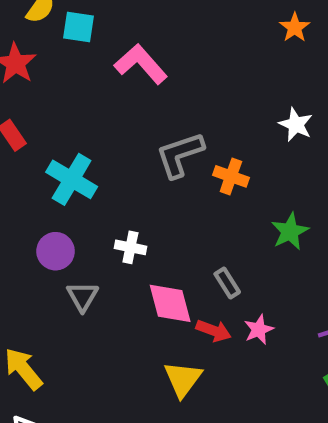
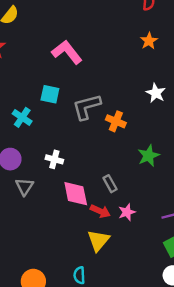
cyan square: (78, 27) -> (50, 94), moved
orange star: (295, 28) -> (149, 41), moved
cyan cross: (72, 179) -> (22, 117), size x0.7
yellow triangle: (183, 379) -> (98, 240), moved

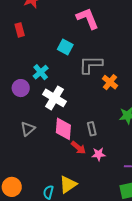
cyan cross: (22, 117) -> (41, 72), moved
white cross: (54, 159) -> (55, 98), size x1.6
gray triangle: (24, 187) -> (28, 129), moved
yellow triangle: (98, 240) -> (68, 184), moved

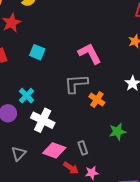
pink L-shape: (88, 18) -> (90, 54), moved
cyan square: (65, 47) -> (37, 52), moved
pink diamond: (63, 129) -> (54, 150), turned -70

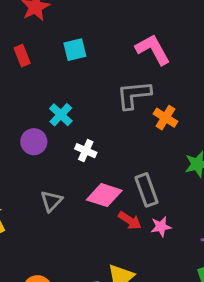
cyan square: (37, 52) -> (75, 50), turned -35
white cross: (43, 120) -> (86, 151), size x0.6
gray rectangle: (83, 148) -> (146, 190), size x1.5

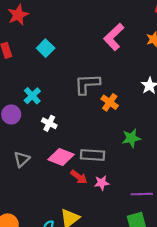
pink L-shape: (153, 49) -> (114, 37), moved, turned -108
cyan square: (75, 50) -> (46, 48), turned -35
gray rectangle: (146, 190) -> (93, 155), turned -70

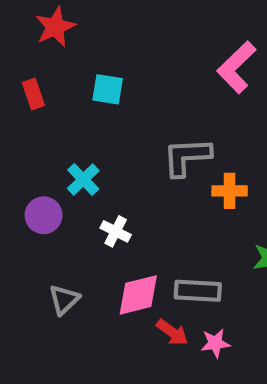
cyan square: (46, 48) -> (108, 89), turned -35
orange cross: (110, 102) -> (230, 191), turned -35
pink diamond: (61, 157) -> (138, 295), turned -35

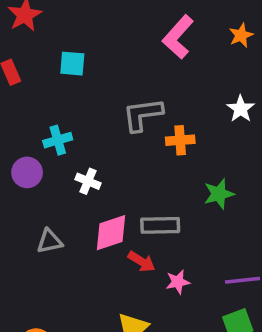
cyan cross: (83, 179) -> (58, 140), turned 32
gray triangle: (64, 300) -> (49, 241), turned 36
pink star: (215, 343) -> (178, 282), moved

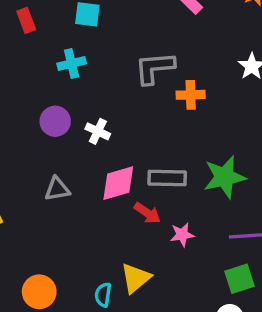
cyan cross: (58, 140) -> (72, 64), moved
purple circle: (27, 172) -> (55, 121), moved
green star: (219, 194) -> (225, 177), moved, size x1.4

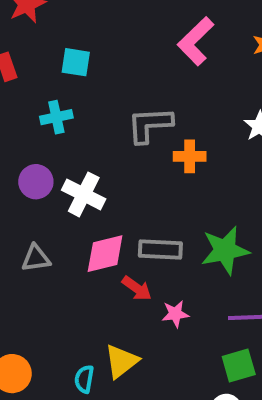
white cross: (98, 131) -> (84, 194), size x1.5

